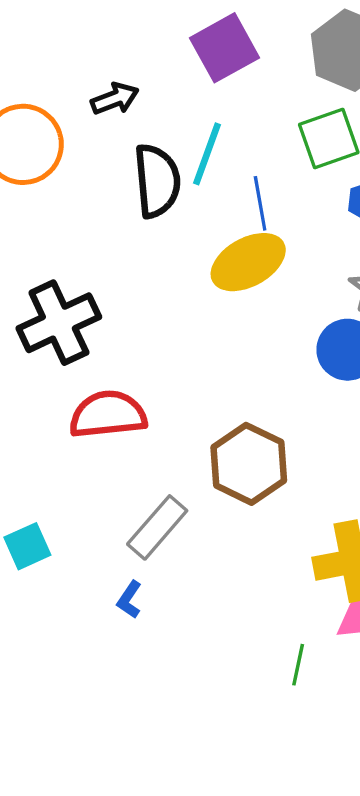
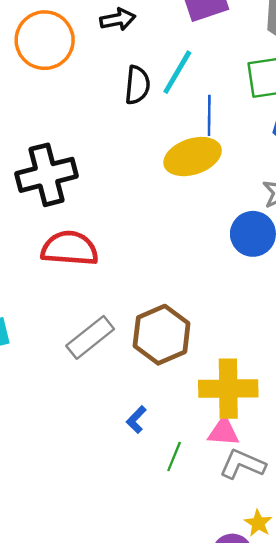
black semicircle: (157, 181) -> (137, 85), size x0.7
brown hexagon: (249, 464) -> (162, 335), moved
blue L-shape: (129, 600) -> (136, 420), moved

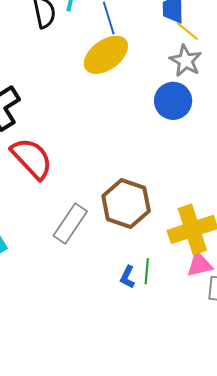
red semicircle: (70, 248) -> (32, 158), turned 60
green line: (174, 456) -> (147, 271), moved

